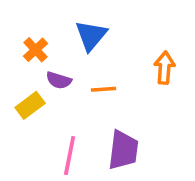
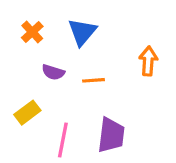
orange cross: (35, 50) -> (32, 32), moved
yellow rectangle: (30, 105) -> (27, 113), moved

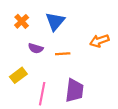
orange arrow: (148, 61) -> (99, 41), turned -114

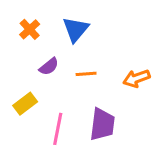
orange arrow: (99, 41) -> (136, 78), moved
purple semicircle: (36, 48) -> (49, 67), turned -56

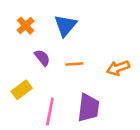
purple semicircle: (49, 67) -> (42, 58), turned -90

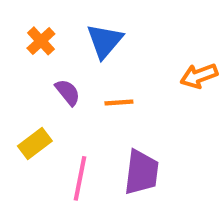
orange arrow: (118, 68) -> (199, 76), moved

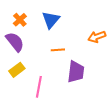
purple semicircle: (68, 92) -> (15, 42), moved, size x1.5
purple trapezoid: (141, 172) -> (76, 72), moved

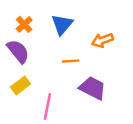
orange arrow: (97, 37) -> (102, 40), moved
purple trapezoid: (76, 72) -> (93, 88), turned -70

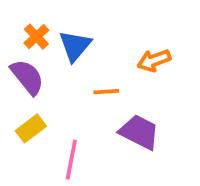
blue triangle: (62, 24) -> (75, 46), moved

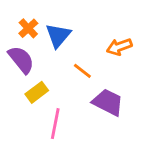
orange line: (106, 92) -> (82, 71), turned 42
yellow rectangle: (31, 128) -> (37, 92), moved

